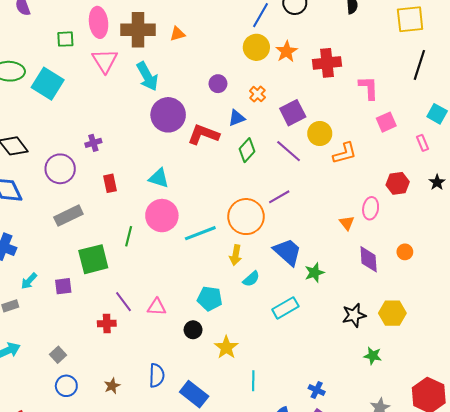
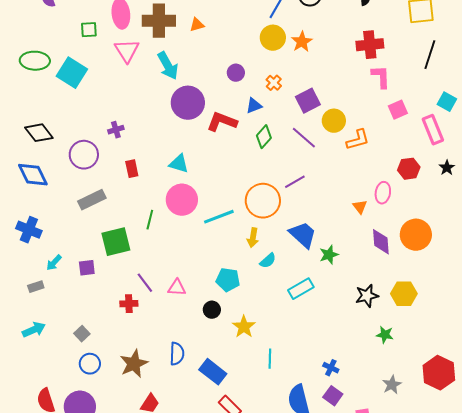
red cross: (327, 63) -> (370, 45), moved
pink rectangle: (423, 143) -> (433, 130), size x1.8
orange circle: (405, 252) -> (416, 235), size x2.0
brown star: (112, 386) -> (134, 364), size x1.8

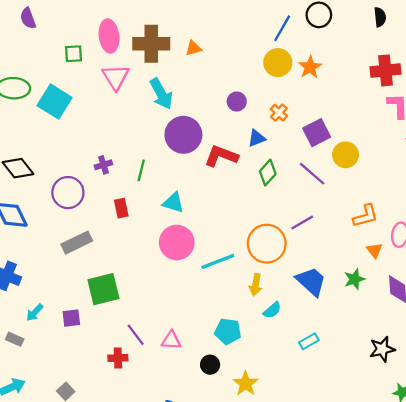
orange L-shape: (358, 140) -> (366, 216), moved
green line: (150, 220) -> (141, 170), moved
green star: (329, 255) -> (354, 279), moved
gray rectangle: (36, 287) -> (15, 339), turned 42
cyan rectangle: (301, 289) -> (309, 341), size x0.7

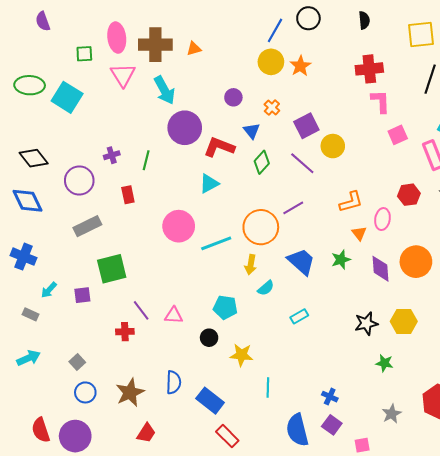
blue triangle: (257, 138) -> (252, 131), turned -48
cyan triangle: (173, 203) -> (209, 184), moved, turned -45
yellow star: (246, 384) -> (242, 355), turned -30

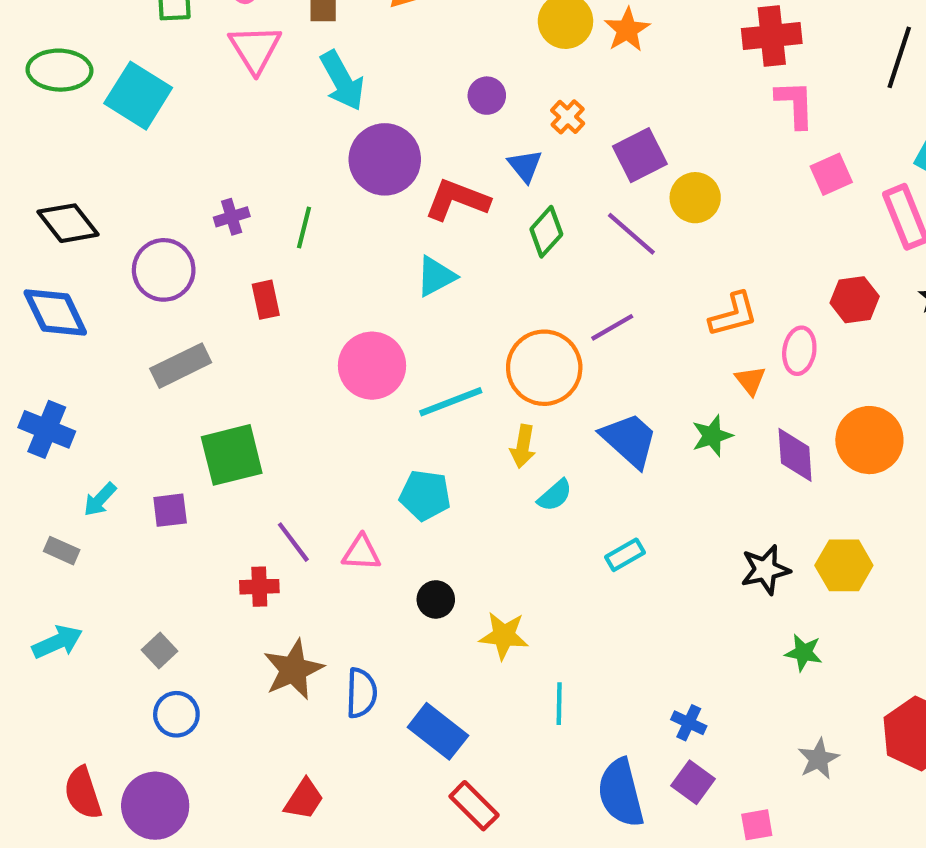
cyan pentagon: (225, 307) -> (425, 495), moved
brown star: (130, 392) -> (293, 670), moved

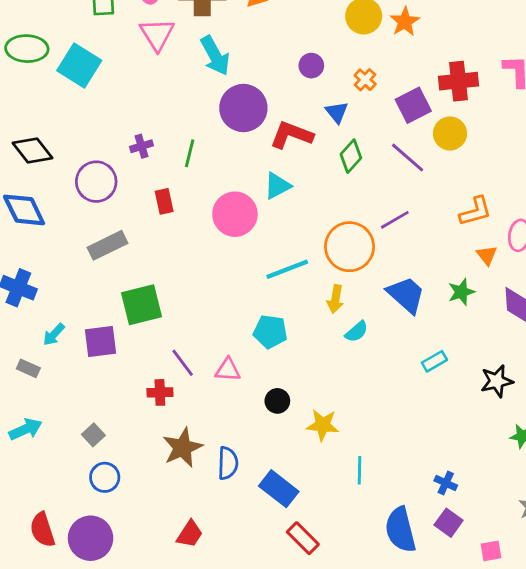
red cross: (772, 36) -> (458, 81), moved
pink circle: (372, 366) -> (235, 214), moved
purple square: (170, 510) -> (100, 342), size x1.4
cyan rectangle: (625, 555) -> (434, 361), moved

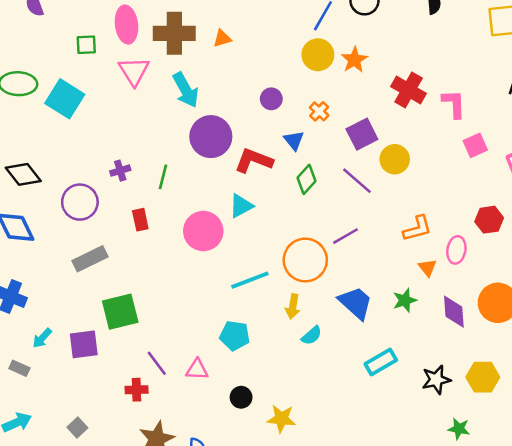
red cross: (458, 81) -> (409, 90), moved, turned 36
cyan rectangle: (434, 361) -> (381, 362), size x1.4

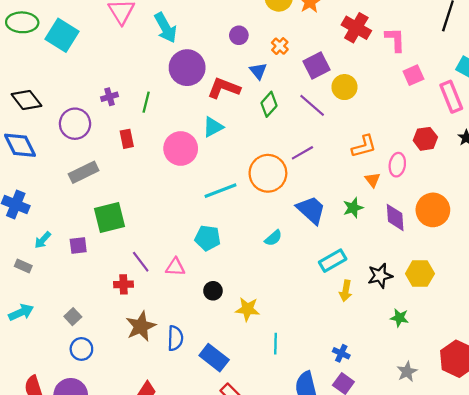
yellow arrow: (293, 307) -> (346, 291), moved
purple square: (84, 344) -> (78, 246), size x0.7

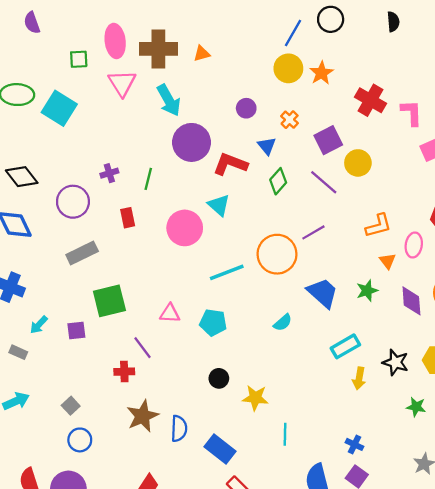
cyan triangle: (213, 127) -> (219, 205), turned -50
pink triangle: (175, 267) -> (170, 313), moved
black star: (380, 276) -> (396, 362), turned 30

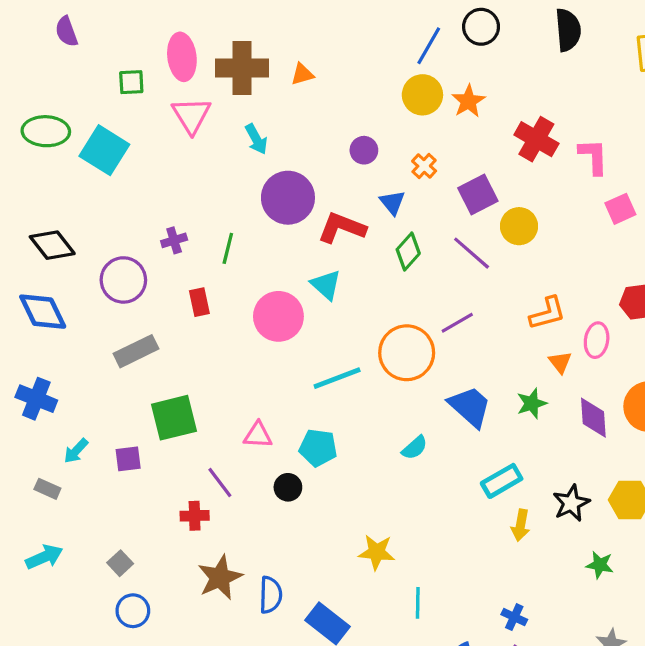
black semicircle: (393, 22) -> (568, 30), size x1.5
cyan arrow: (169, 100) -> (256, 139), size x0.7
black star: (396, 362) -> (571, 503), turned 30
black circle: (219, 378) -> (288, 487), moved

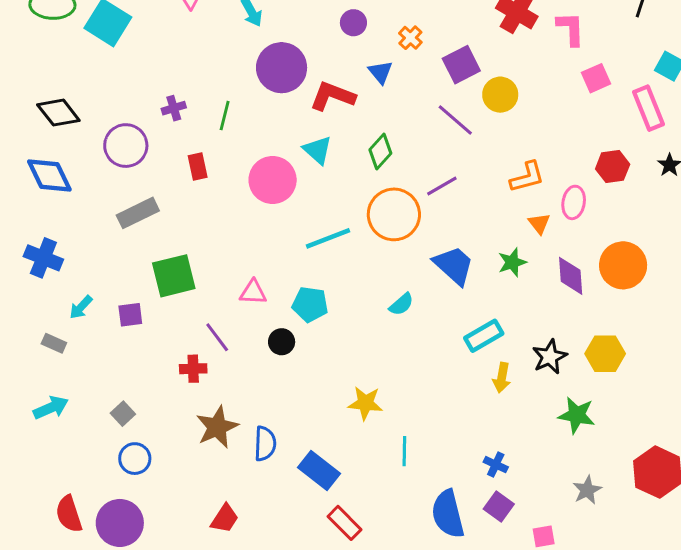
green diamond: (408, 251) -> (380, 152), moved
green star: (600, 565) -> (577, 415), size x1.4

